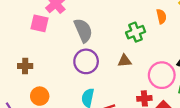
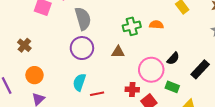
orange semicircle: (161, 16) -> (156, 25), moved, turned -80
brown cross: (25, 66) -> (24, 45), turned 32

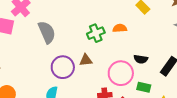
purple circle: (82, 48) -> (63, 67), moved
black semicircle: (173, 58) -> (141, 59), turned 64

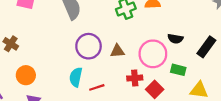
brown triangle: (86, 60) -> (117, 51), moved

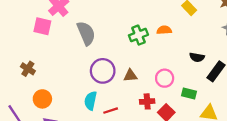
black semicircle: (175, 39) -> (197, 57), moved
pink circle: (153, 54) -> (165, 78), size x0.7

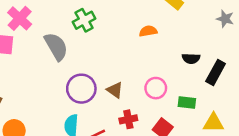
green cross: (138, 35) -> (84, 20), moved
brown triangle: (130, 76) -> (115, 90), turned 48
red cross: (147, 101) -> (128, 119), moved

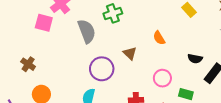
orange semicircle: (148, 31) -> (159, 38), moved, turned -120
brown triangle: (115, 90) -> (130, 53), moved

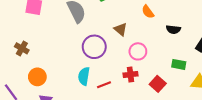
black semicircle: (195, 59) -> (173, 29), moved
pink circle: (162, 78) -> (138, 51), moved

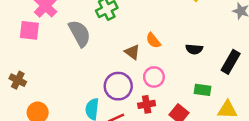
orange semicircle: (148, 12) -> (153, 40), moved
purple circle: (94, 47) -> (118, 86), moved

